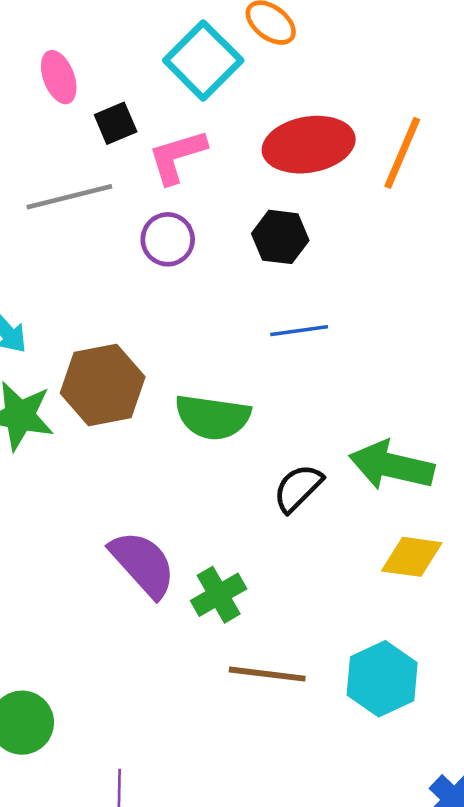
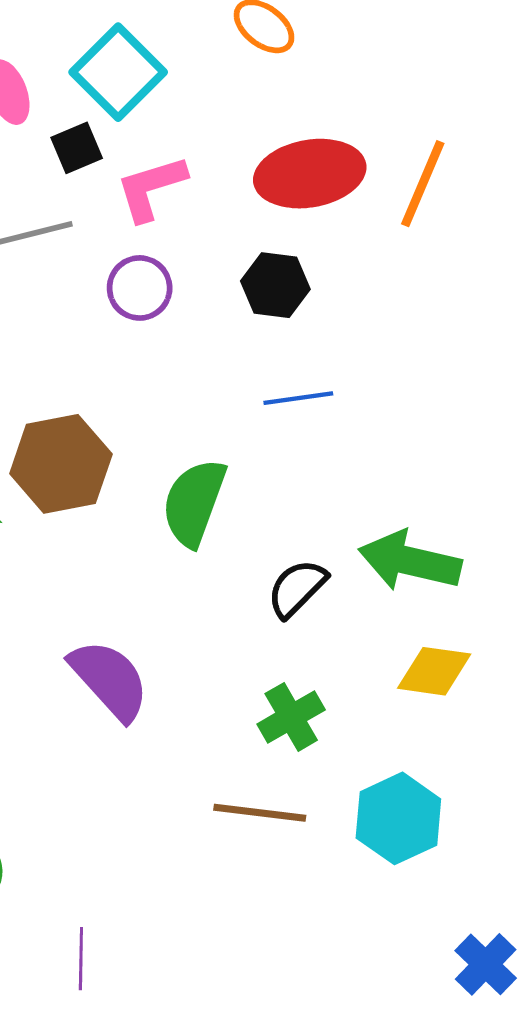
cyan square: (203, 60) -> (118, 72), moved
green semicircle: (213, 417) -> (194, 502), turned 102
green cross: (219, 595) -> (291, 717), moved

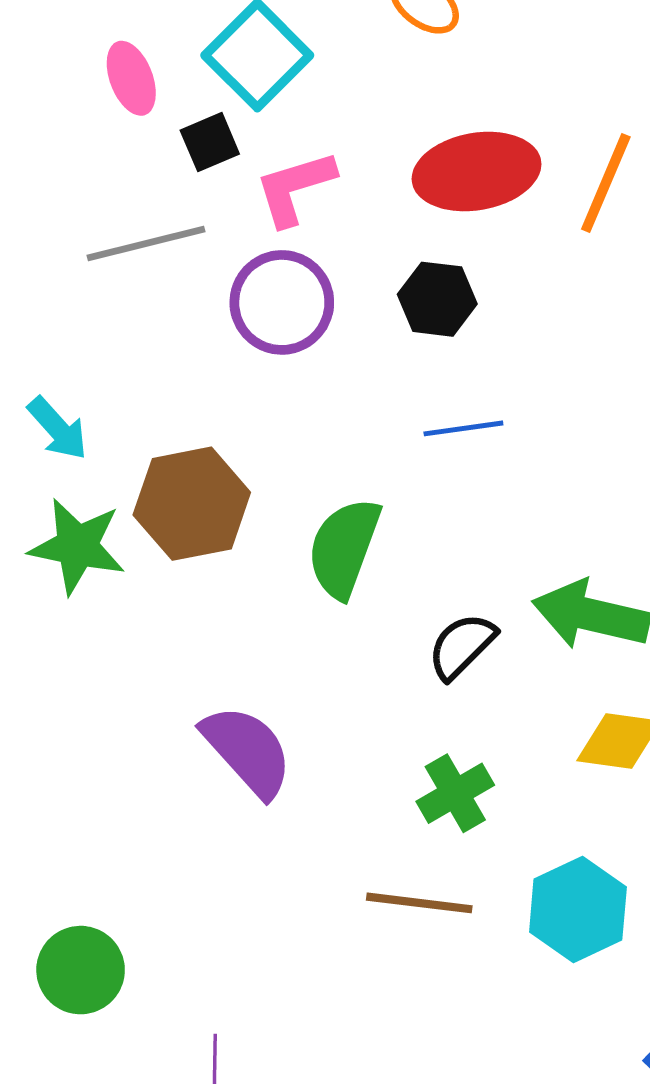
purple circle: (140, 288) -> (282, 302), size x1.4

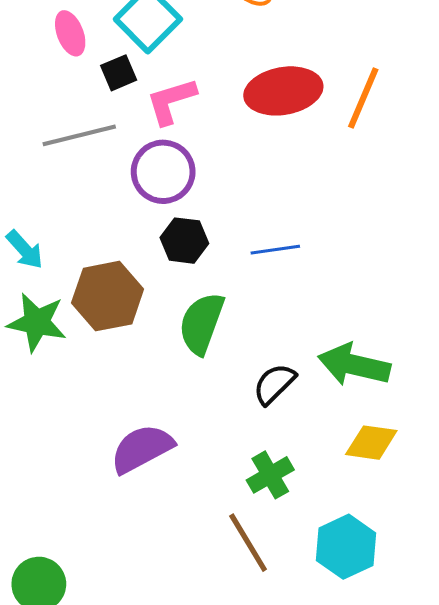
black hexagon: (437, 299) -> (184, 241), moved
purple semicircle: (247, 751) -> (142, 449), turned -76
brown line: (419, 903) -> (248, 543), turned 52

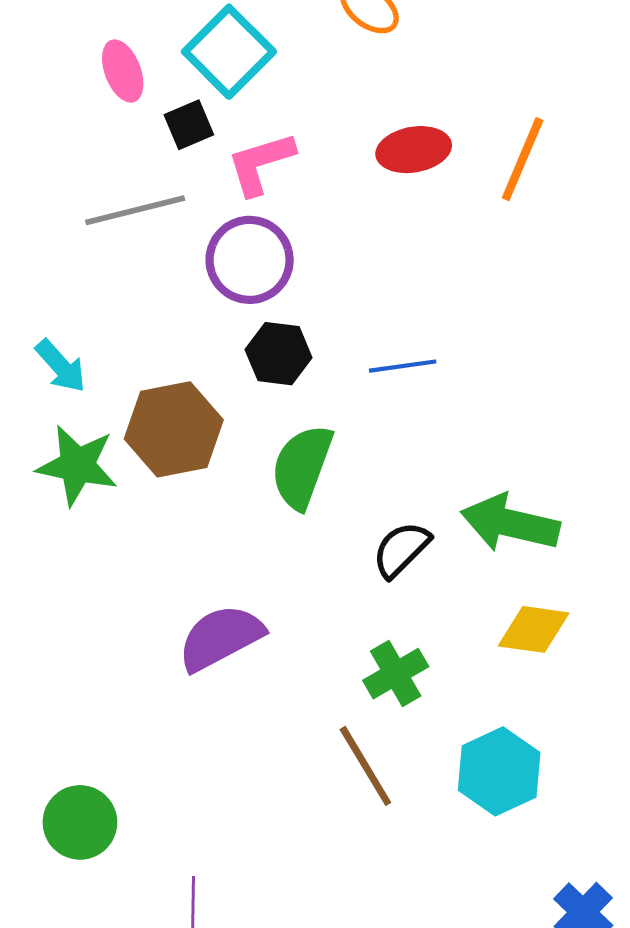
red ellipse: (283, 91) -> (414, 150), size x0.7

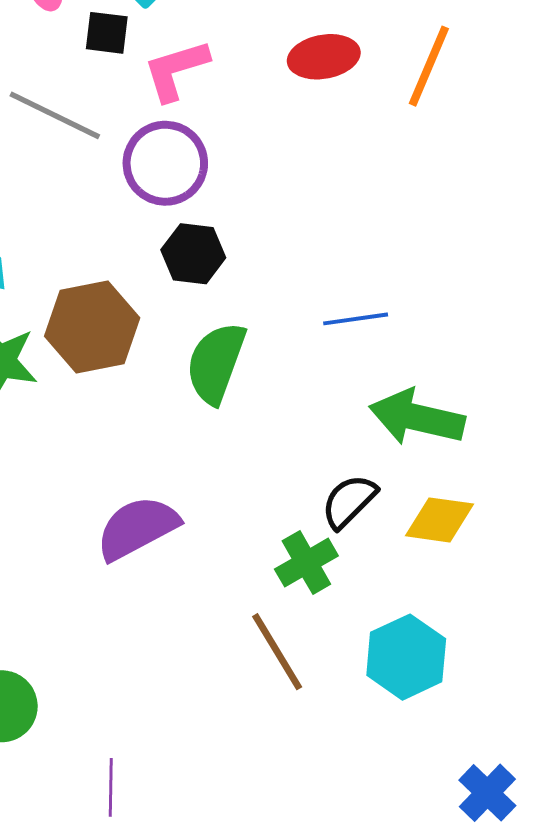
black square: (189, 125) -> (107, 33), turned 30
gray line: (135, 210) -> (55, 115), turned 40
blue line: (403, 366) -> (356, 319), moved
black semicircle: (401, 549) -> (349, 501), moved

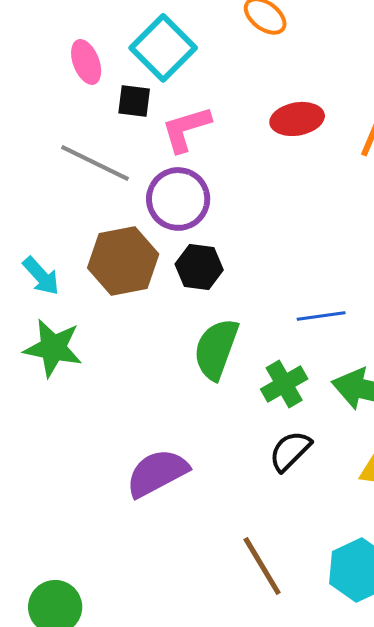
brown hexagon: (92, 327) -> (123, 261), moved
black semicircle: (349, 501) -> (290, 451), moved
green cross: (306, 563) -> (284, 384), moved

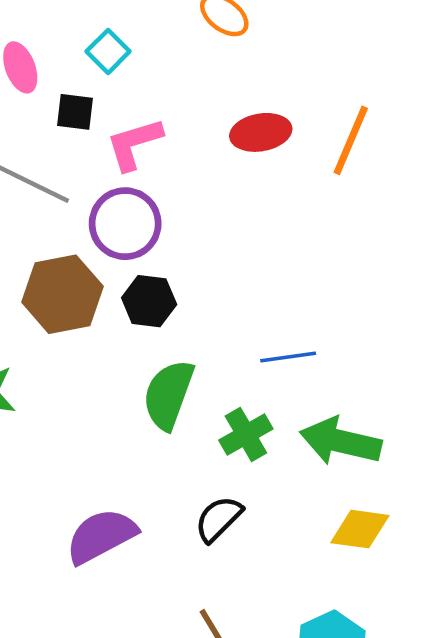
cyan square: (163, 48) -> (108, 51), size x0.6
black semicircle: (290, 451) -> (219, 519), moved

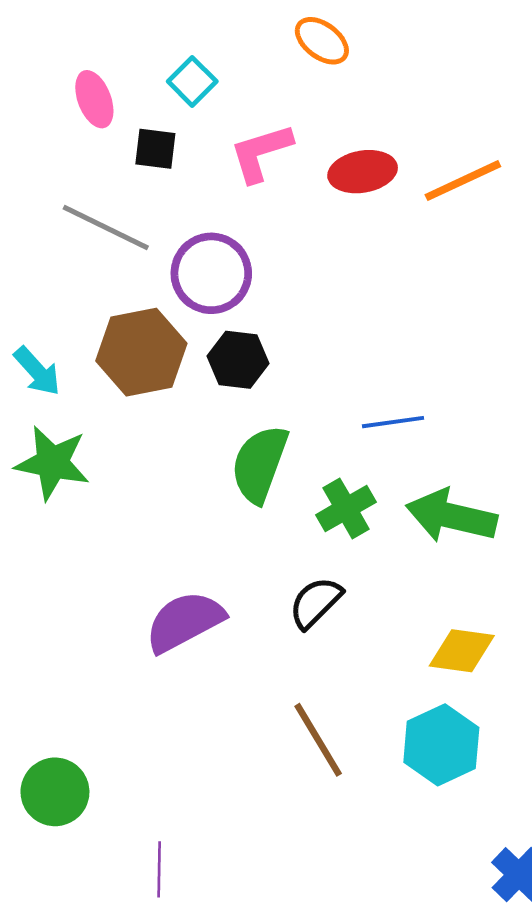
orange line: (351, 140) -> (463, 181), turned 42
pink L-shape: (134, 144) -> (261, 153), moved
yellow diamond: (360, 529) -> (462, 651), moved

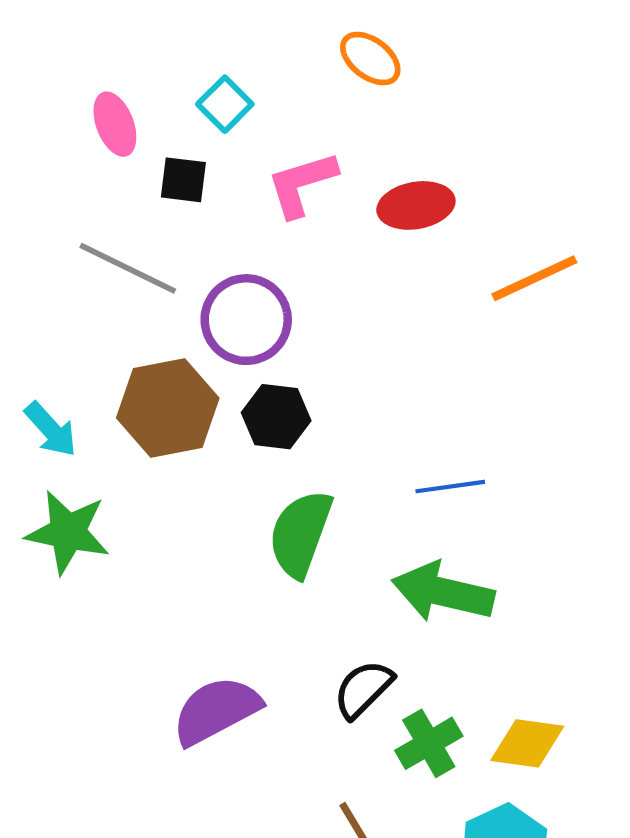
orange line: (463, 181) -> (534, 278), moved
green cross: (346, 508) -> (429, 743), moved
green arrow: (452, 516) -> (443, 592), moved

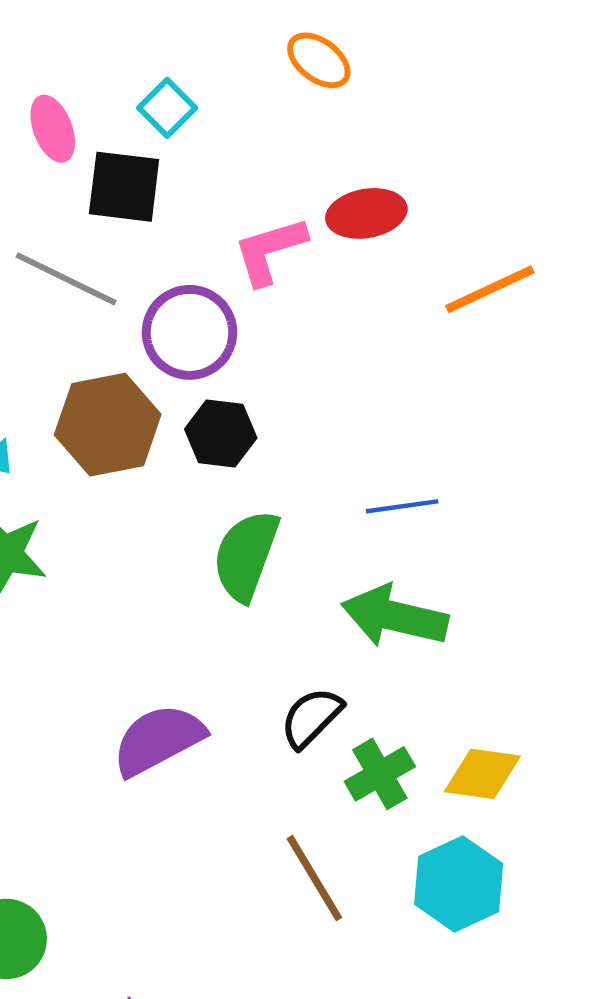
black square: (183, 180) -> (124, 187), size x1.5
pink L-shape: (302, 184) -> (270, 251), moved

